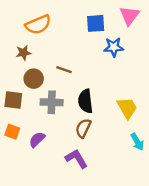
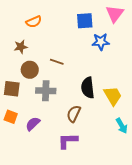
orange semicircle: (38, 25) -> (34, 22), size x0.7
black semicircle: (85, 101) -> (88, 88), moved
purple L-shape: (76, 159) -> (68, 141), turned -60

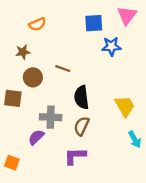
black semicircle: (88, 88) -> (82, 97), moved
gray cross: (46, 91) -> (51, 117), moved
orange square: (11, 117) -> (12, 163), moved

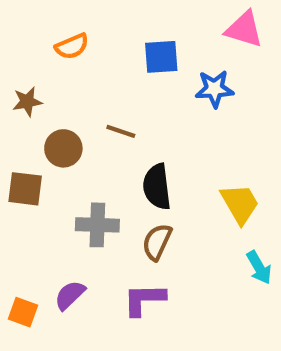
pink triangle: (127, 15) -> (244, 29), turned -50
blue square: (94, 23) -> (161, 57), moved
brown star: (23, 52) -> (27, 102), moved
purple semicircle: (36, 137) -> (70, 295), moved

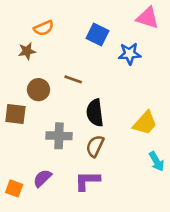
blue square: (161, 57) -> (97, 34), turned 30
brown star: (27, 102) -> (27, 51), moved
yellow trapezoid: (240, 204) -> (145, 123), turned 72

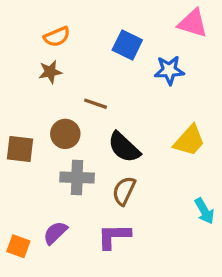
brown star: (27, 51) -> (50, 72), moved
brown circle: (38, 90) -> (65, 134), moved
black semicircle: (95, 113) -> (124, 147), turned -40
yellow trapezoid: (145, 123) -> (189, 141), moved

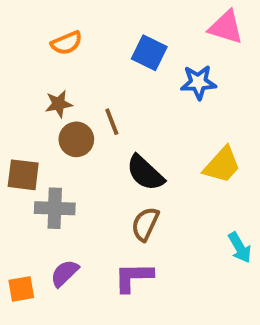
brown star: (50, 72) -> (59, 104), moved
brown line: (95, 104) -> (112, 122), turned 50
brown circle: (65, 134) -> (76, 139), moved
gray cross: (77, 177) -> (55, 208), moved
orange square: (18, 246) -> (21, 289), turned -30

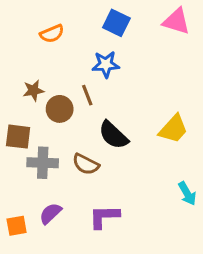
blue square: (149, 53) -> (116, 23), moved
blue star: (198, 82) -> (106, 64), moved
brown star: (59, 104) -> (33, 90), moved
brown semicircle: (145, 224) -> (86, 164), moved, turned -88

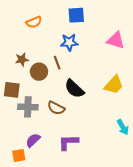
pink triangle: (176, 21) -> (116, 40), moved
blue square: (116, 23) -> (76, 15), turned -30
orange square: (17, 226) -> (19, 155), moved

